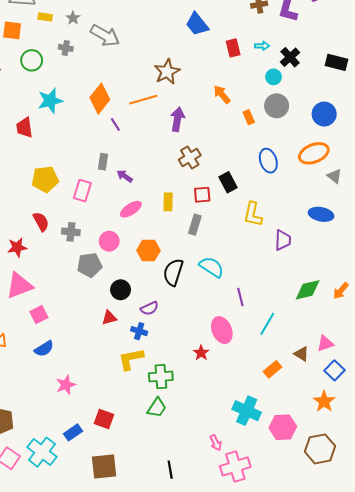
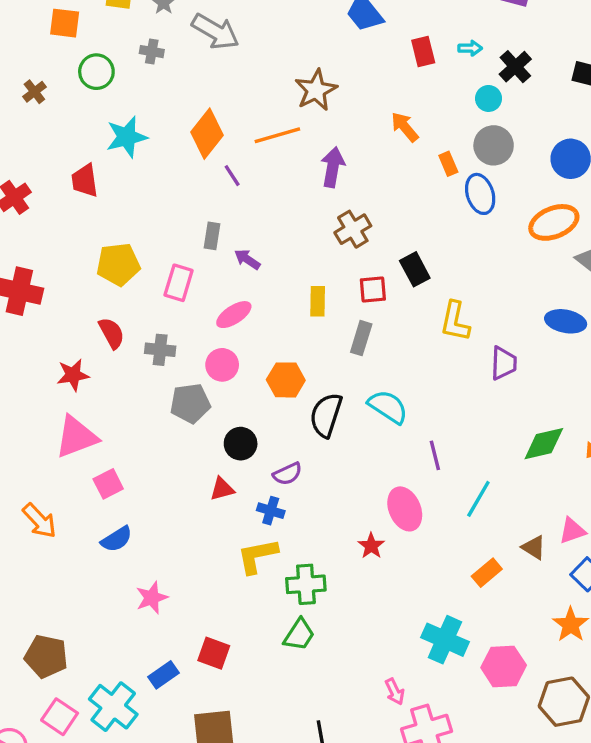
blue ellipse: (268, 161) -> (480, 194), moved
pink ellipse: (131, 209) -> (234, 315), moved

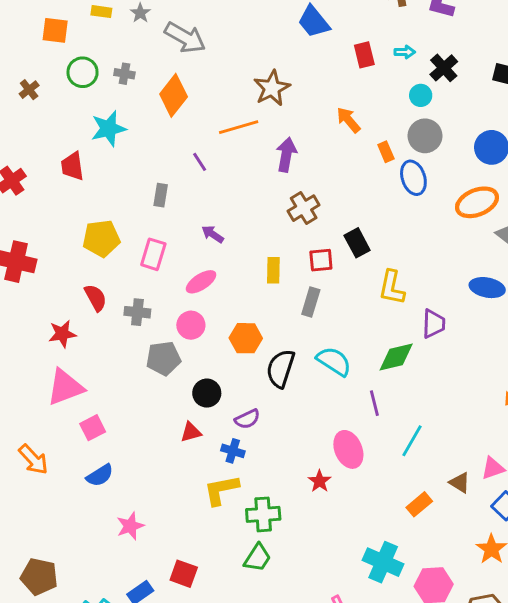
gray cross: (152, 52) -> (124, 74), moved
orange diamond: (207, 134) -> (174, 95), moved
gray rectangle: (212, 236) -> (161, 195), moved
green diamond: (544, 444) -> (396, 357), moved

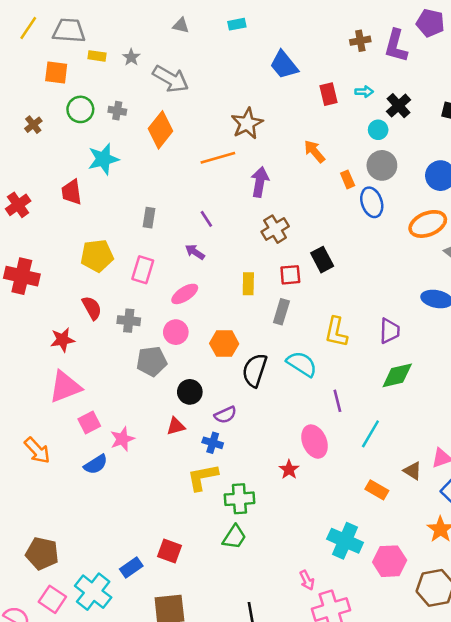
purple line: (200, 162) -> (206, 219), moved
yellow L-shape: (392, 288) -> (336, 332), moved
green diamond: (396, 357) -> (397, 375), moved
orange rectangle: (419, 504) -> (377, 490), turned 70
pink star: (130, 526) -> (122, 439), moved

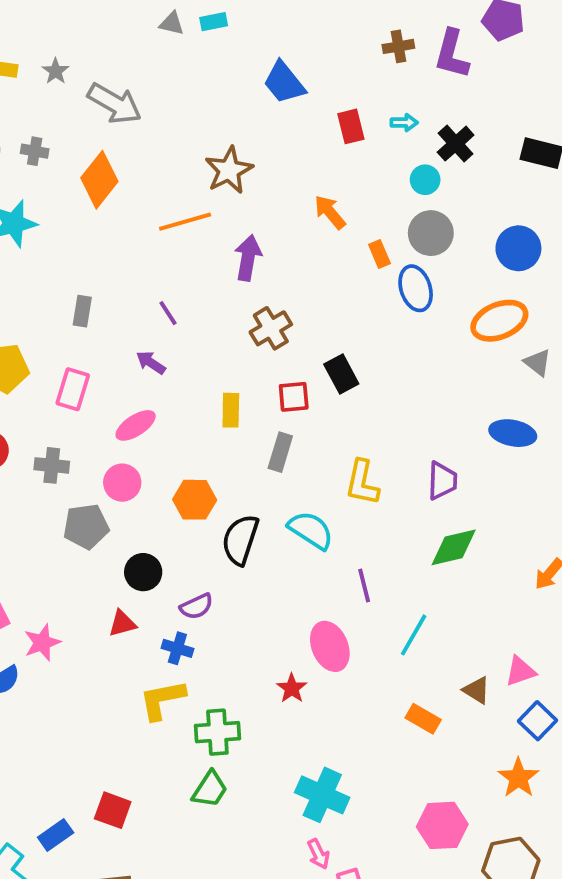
gray triangle: (181, 25) -> (172, 24), moved
cyan cross: (345, 541) -> (322, 795), moved

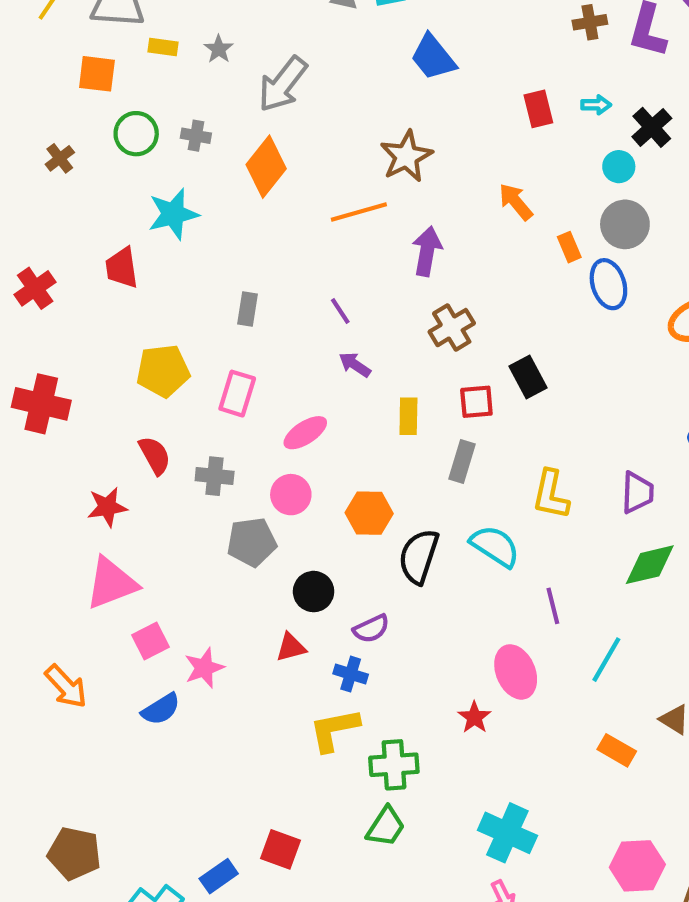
blue trapezoid: (284, 83) -> (433, 57), moved
gray arrow: (115, 104) -> (283, 84), turned 98
purple arrow: (151, 363) -> (355, 365), moved

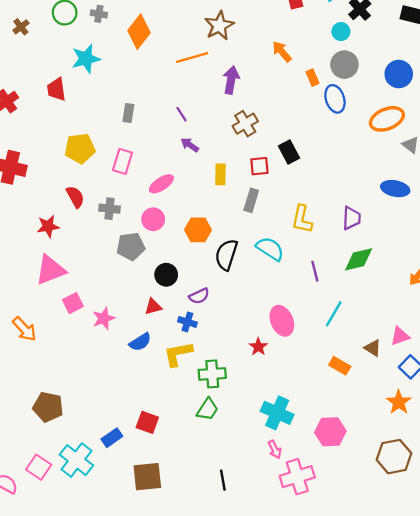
purple line: (553, 606) -> (315, 271), moved
blue semicircle: (161, 709) -> (140, 342), moved
brown pentagon: (74, 853) -> (48, 407), moved
pink hexagon: (637, 866) -> (330, 432), moved

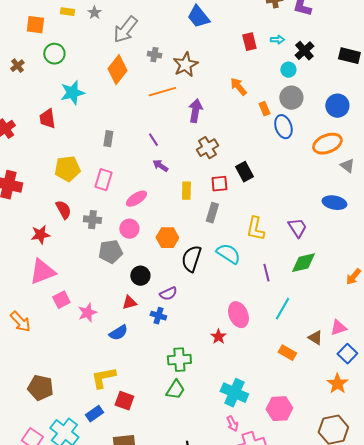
gray cross: (99, 14) -> (154, 55), moved
purple trapezoid: (352, 218) -> (297, 228), turned -35
yellow L-shape: (178, 354) -> (103, 378), moved

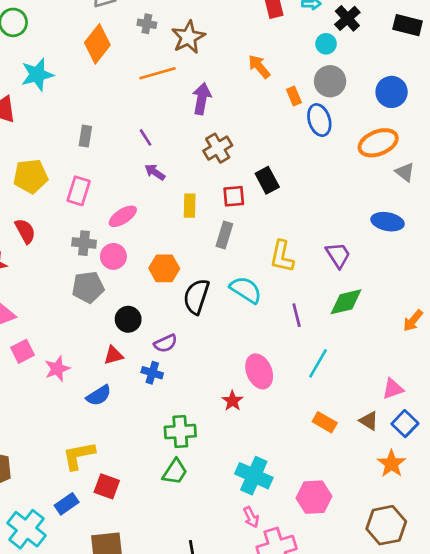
gray cross: (92, 220) -> (84, 243), moved
brown triangle: (315, 338) -> (369, 421), moved

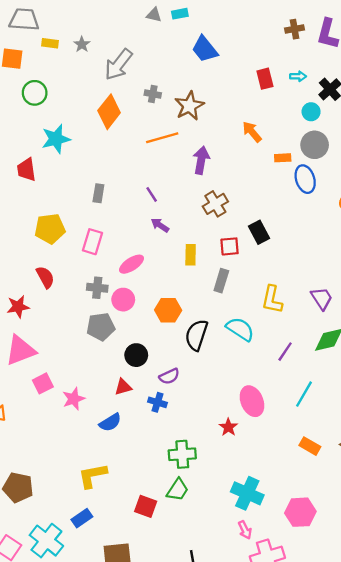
orange rectangle: (294, 96) -> (283, 158), turned -70
purple line: (297, 315) -> (285, 352), turned 48
red square: (107, 486) -> (146, 506), moved

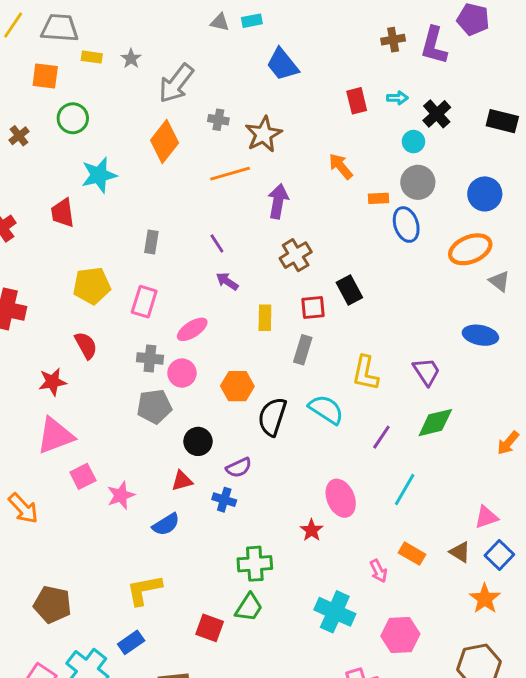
pink arrow: (245, 530) -> (379, 571), moved

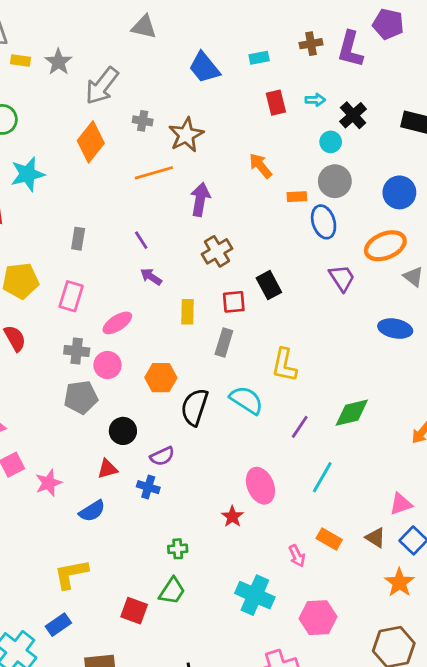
cyan rectangle: (252, 21) -> (259, 58), moved
gray triangle: (220, 22) -> (144, 27), size x1.4
gray star: (131, 59) -> (58, 62), size x1.4
purple trapezoid: (427, 372) -> (342, 278), moved
green cross: (255, 564) -> (178, 549), size x0.6

